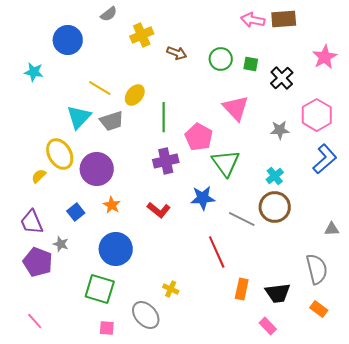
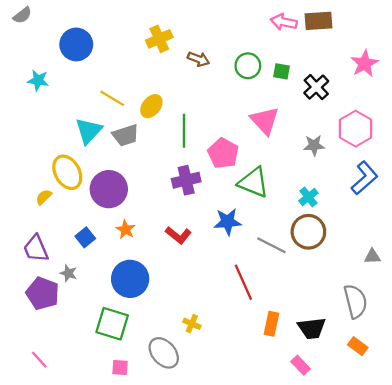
gray semicircle: (109, 14) -> (22, 15), moved
green triangle: (226, 163) -> (253, 182), turned -32

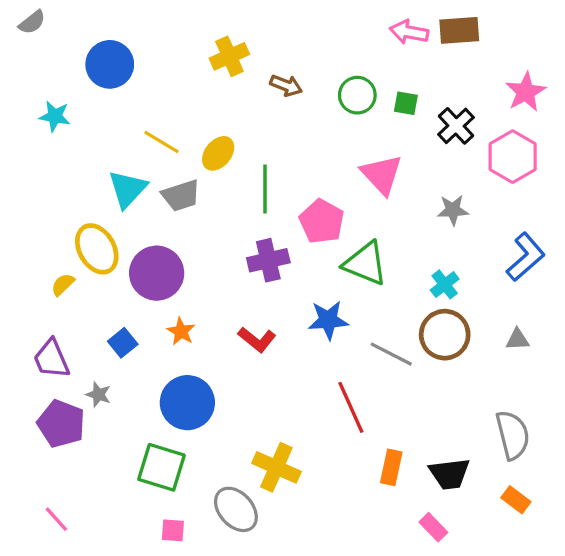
pink hexagon: (356, 129) -> (513, 157), moved
gray triangle: (372, 256) -> (518, 339), moved
yellow cross: (192, 324) -> (276, 467), size x1.8

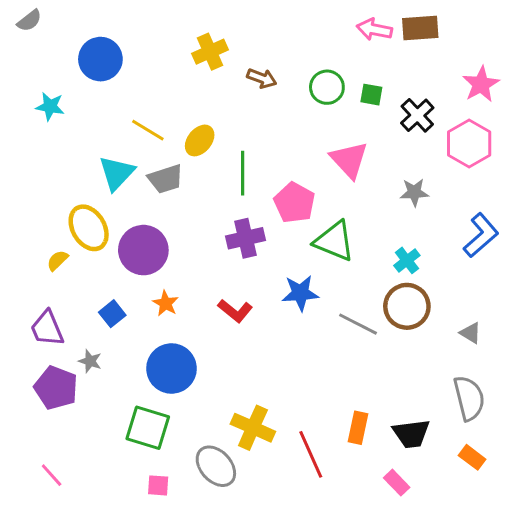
gray triangle: (518, 339) -> (471, 333), moved, turned 35
red line: (351, 407) -> (311, 454), moved

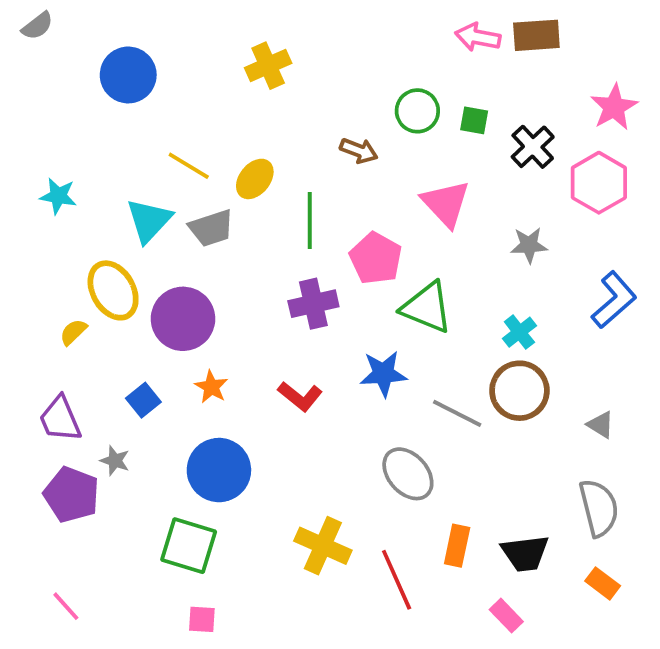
brown arrow: (262, 78) -> (359, 151), moved
cyan star: (50, 106) -> (58, 196), moved
gray ellipse: (216, 466) -> (408, 474), moved

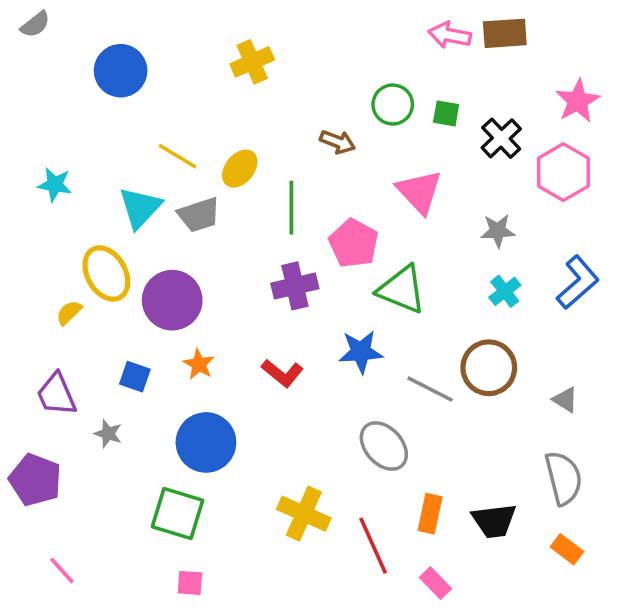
cyan cross: (519, 332) -> (505, 291), moved
blue square: (143, 400) -> (135, 377), turned -32
purple pentagon: (71, 495) -> (35, 480), moved
pink rectangle: (506, 616) -> (435, 583), moved

